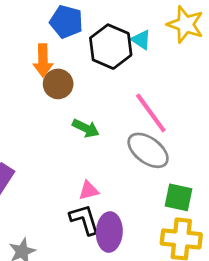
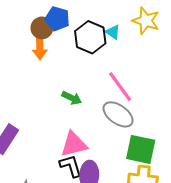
brown circle: (58, 84) -> (42, 28), moved
pink triangle: (89, 190) -> (74, 144), size x1.8
green square: (178, 197) -> (141, 149), size x1.4

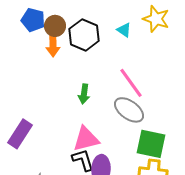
blue pentagon: (57, 19) -> (33, 20), moved
black hexagon: (90, 37) -> (84, 35), moved
green arrow: (72, 98) -> (84, 94), turned 72

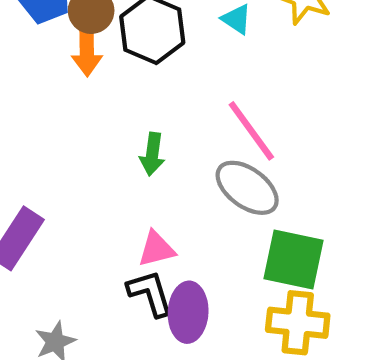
pink triangle: (86, 139) -> (156, 249), size x0.7

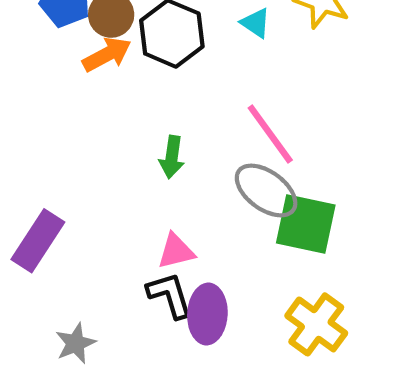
orange arrow: (87, 51) -> (107, 54), turned -117
green square: (294, 259) -> (306, 224), moved
yellow cross: (298, 323) -> (316, 324), turned 30

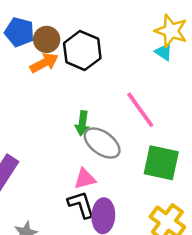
cyan triangle: (256, 23) -> (164, 52), moved
gray ellipse: (266, 191) -> (102, 143), moved

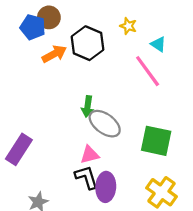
yellow star: (171, 31) -> (128, 26), moved, size x0.6
brown circle: (47, 39) -> (49, 17), moved
pink line: (140, 110) -> (148, 71), moved

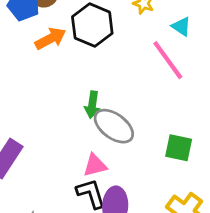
green square: (156, 141) -> (179, 148), size x0.7

